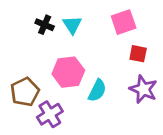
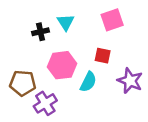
black cross: (45, 25) -> (41, 32), moved, turned -35
red square: (138, 54) -> (103, 56), moved
brown pentagon: (25, 92) -> (23, 83), turned 30

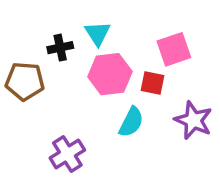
pink square: (112, 20) -> (174, 49), moved
pink hexagon: (62, 65) -> (110, 74), moved
brown pentagon: (23, 83) -> (25, 81), moved

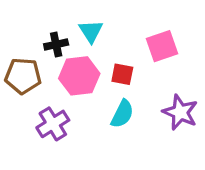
pink hexagon: (110, 74) -> (79, 76), moved
red square: (153, 83) -> (122, 74), moved
purple cross: (67, 154) -> (53, 124), moved

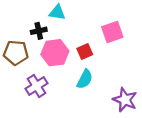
cyan triangle: (91, 31) -> (57, 12), moved, turned -48
red square: (122, 74) -> (85, 52), turned -35
purple star: (180, 112) -> (125, 100), moved

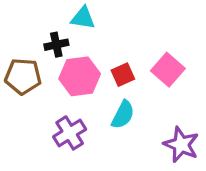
pink square: (112, 32) -> (168, 70), moved, turned -30
purple cross: (36, 86) -> (70, 133), moved

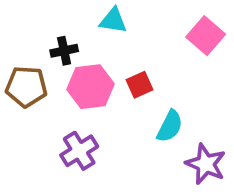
cyan triangle: (83, 18) -> (113, 21), moved
pink square: (168, 70) -> (206, 36), moved
cyan semicircle: (123, 115) -> (170, 126), moved

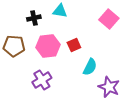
black cross: (64, 51) -> (34, 18), moved

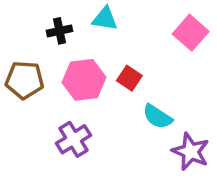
red square: (74, 45) -> (129, 78), turned -32
cyan semicircle: (90, 67) -> (157, 117), turned 96

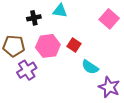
purple cross: (73, 139) -> (27, 70), moved

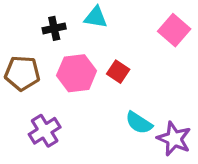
cyan semicircle: (90, 67) -> (139, 123), moved
purple cross: (27, 70) -> (45, 131), moved

